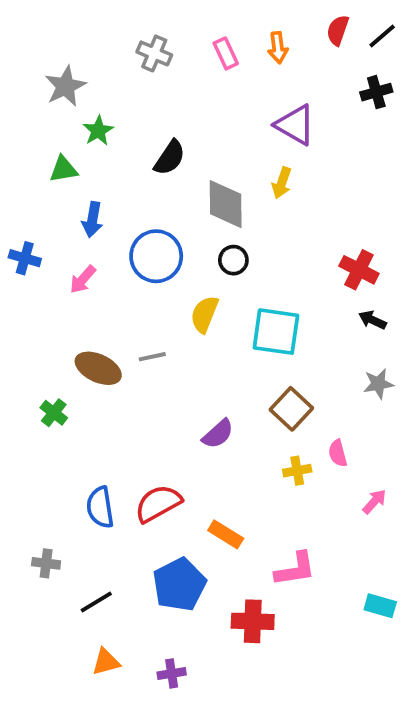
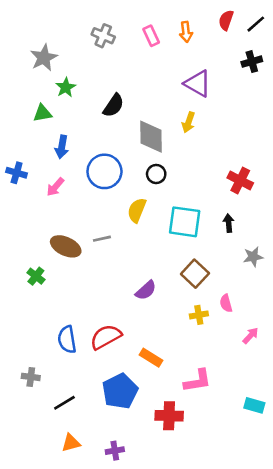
black arrow: (372, 320) -> (229, 223), moved, turned 60

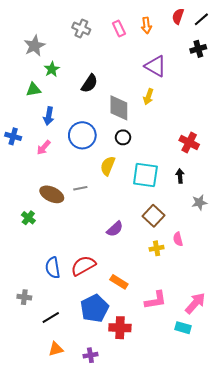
pink arrow: (251, 336) -> (195, 303), moved, size x1.6
cyan rectangle: (254, 405) -> (183, 328), moved
red cross: (169, 416) -> (120, 328), moved

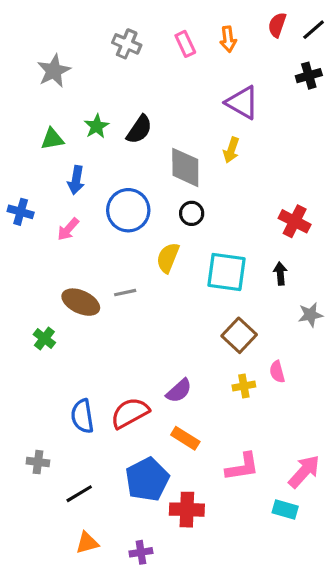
green star: (52, 69) -> (97, 126), moved
purple semicircle: (115, 229) -> (179, 391), moved

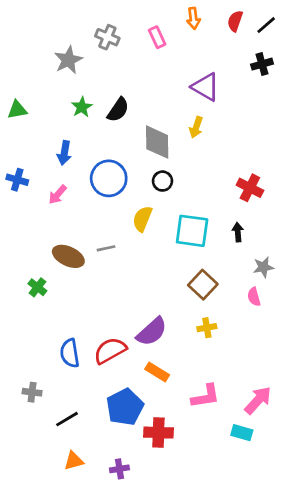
orange arrow: (228, 39) -> (193, 18), moved
gray star: (54, 71) -> (68, 60), moved
green triangle: (52, 139) -> (17, 110), moved
pink semicircle: (277, 372) -> (254, 297), moved
purple semicircle: (179, 391) -> (152, 332), size x1.4

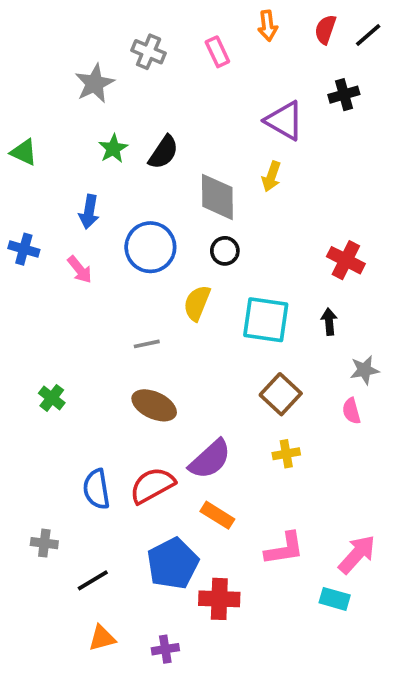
black cross: (262, 64) -> (344, 95), moved
green triangle: (17, 110) -> (24, 152), turned 35
pink arrow: (58, 195) -> (80, 270), turned -80
brown ellipse: (68, 256) -> (154, 405), moved

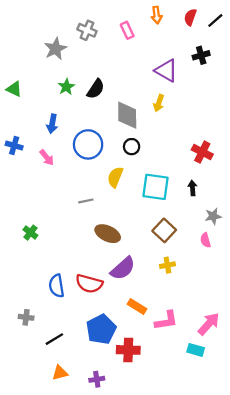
brown ellipse: (154, 405) -> (108, 234), moved
red semicircle: (152, 485) -> (89, 284), turned -136
orange rectangle: (217, 515) -> (137, 306), moved

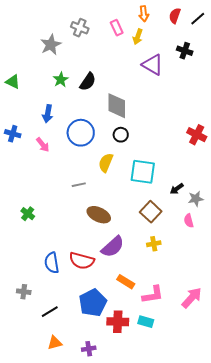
black cross: (201, 55) -> (185, 51), turned 35
yellow arrow: (159, 103) -> (138, 37), moved
red cross: (202, 152) -> (197, 135), moved
black arrow: (192, 188) -> (177, 189), moved, turned -120
cyan rectangle: (196, 350) -> (146, 322), moved

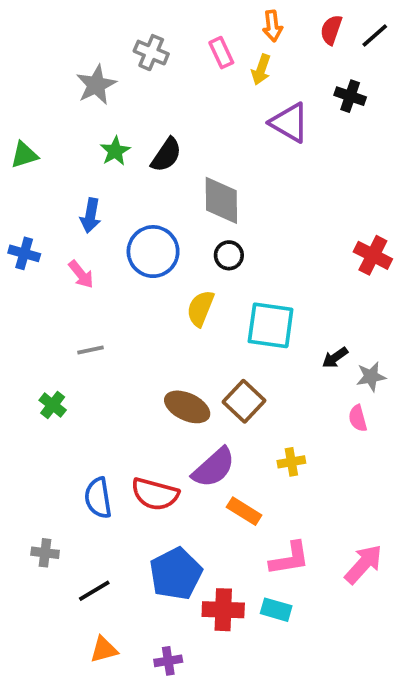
green triangle: (13, 82) -> (24, 155), turned -42
gray line: (79, 185) -> (91, 350), moved
brown square: (151, 212) -> (244, 401), moved
orange rectangle: (126, 282) -> (244, 511), moved

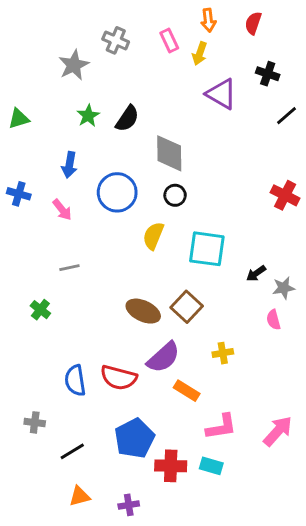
black line: (375, 35) -> (286, 116), moved

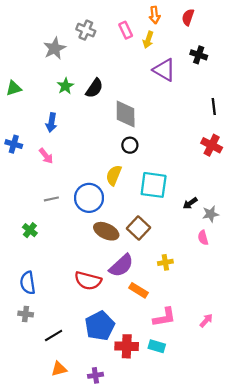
black line: (286, 116) -> (214, 106), moved, turned -56
blue circle: (117, 192) -> (89, 198), moved
blue semicircle: (75, 381) -> (28, 283), moved
pink arrow: (278, 431) -> (206, 320), size x0.6

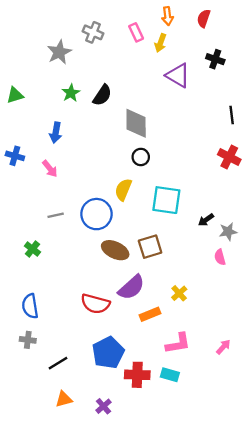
brown square: (138, 228) -> (150, 247), turned 30
yellow cross: (165, 262) -> (179, 293), moved, turned -32
orange rectangle: (138, 290) -> (150, 314), turned -54
purple cross: (95, 375) -> (103, 406), turned -32

